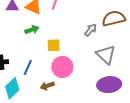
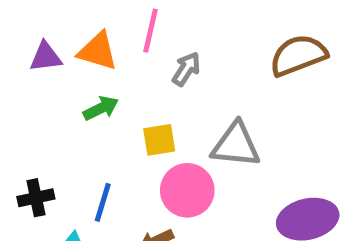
gray arrow: (91, 30) -> (186, 69), moved
gray triangle: (106, 55) -> (236, 145), moved, turned -30

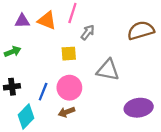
green arrow: (101, 108) -> (13, 52), moved
yellow square: (159, 140) -> (69, 54), moved
pink circle: (187, 190) -> (69, 88), moved

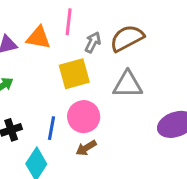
brown semicircle: (141, 30) -> (127, 38), moved
yellow square: (69, 54) -> (74, 74), size x1.5

